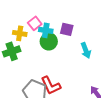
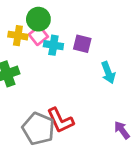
yellow cross: (20, 33) -> (18, 36), moved
green circle: (49, 41) -> (38, 19), moved

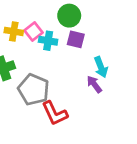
green circle: (38, 19) -> (69, 16), moved
gray pentagon: (38, 129) -> (34, 90), moved
purple arrow: (122, 130) -> (94, 84), moved

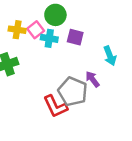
green circle: (69, 16) -> (55, 15), moved
cyan arrow: (101, 67) -> (110, 56), moved
gray pentagon: (34, 90) -> (73, 92), moved

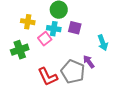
pink square: (36, 30) -> (45, 39), moved
red L-shape: (55, 106) -> (48, 77), moved

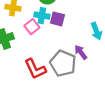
purple square: (75, 28) -> (57, 19), moved

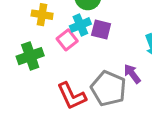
cyan cross: (42, 16) -> (80, 25), turned -32

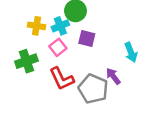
cyan cross: (80, 25) -> (60, 26), moved
red L-shape: (72, 96) -> (62, 79), moved

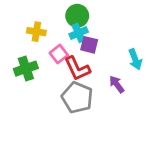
cyan cross: (60, 26) -> (79, 33), moved
red L-shape: (62, 79) -> (77, 69), moved
gray pentagon: (93, 89) -> (77, 97), moved

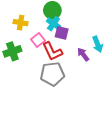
cyan cross: (79, 33) -> (53, 24), turned -32
purple arrow: (117, 84) -> (83, 54), moved
gray pentagon: (77, 97) -> (52, 74), turned -30

